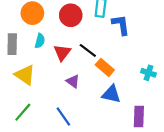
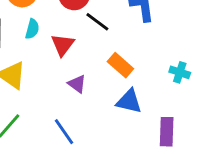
black line: (88, 50) -> (97, 22), moved

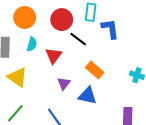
purple triangle: (77, 84) -> (64, 83), turned 32
blue triangle: (129, 101) -> (87, 96), moved

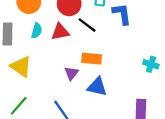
red triangle: (54, 56) -> (60, 32), moved, turned 42
orange rectangle: (95, 70) -> (92, 59), moved, turned -36

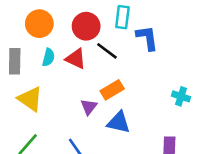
red triangle: (60, 32) -> (76, 59), turned 36
orange rectangle: (92, 59) -> (112, 90), turned -36

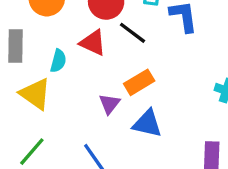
cyan semicircle: (48, 57) -> (58, 61), moved

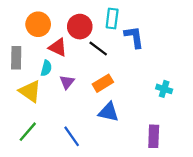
red triangle: (93, 43) -> (58, 47), moved
purple triangle: (109, 104) -> (67, 82), moved

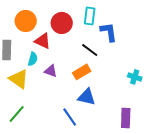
black line: (98, 49) -> (90, 50), moved
purple triangle: (67, 82) -> (51, 71), turned -48
blue line: (72, 136) -> (70, 117), moved

